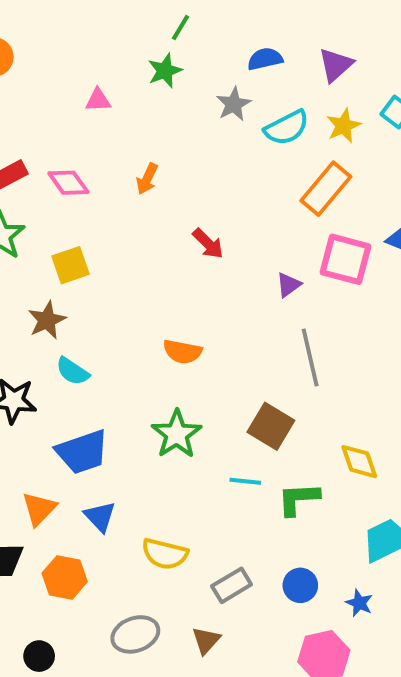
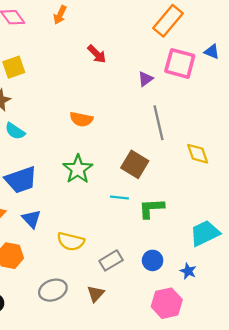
yellow diamond: (359, 462) -> (198, 154), moved

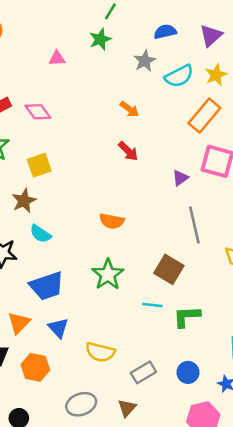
orange arrow: (60, 15) -> (129, 109), moved, turned -78

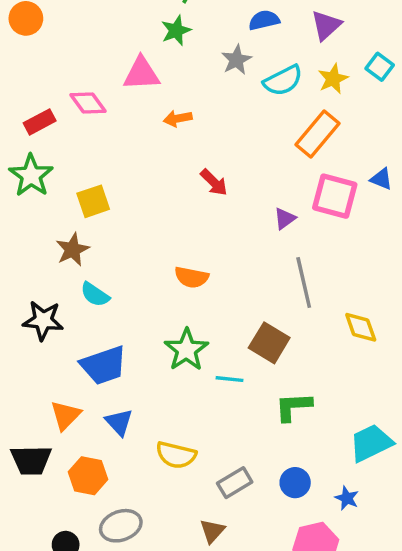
pink triangle: (57, 58) -> (142, 74), moved, size x1.6
orange arrow: (129, 109) -> (178, 118), moved, turned 132
pink diamond: (38, 112) -> (88, 103), moved
cyan line: (152, 305) -> (230, 379), moved
gray ellipse: (81, 404) -> (121, 526), moved

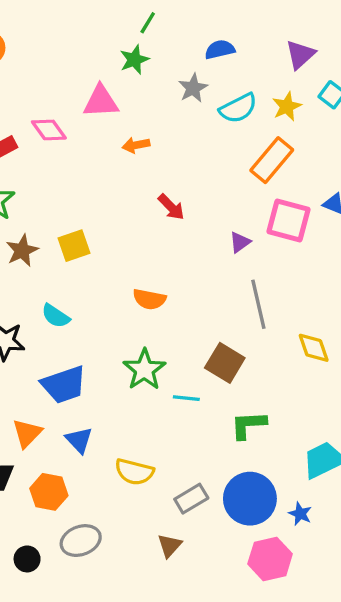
purple triangle: (326, 25) -> (300, 55), moved
yellow square: (93, 201) -> (74, 246), moved
brown star: (72, 250) -> (22, 251), moved
blue circle: (295, 483) -> (250, 499), size x1.8

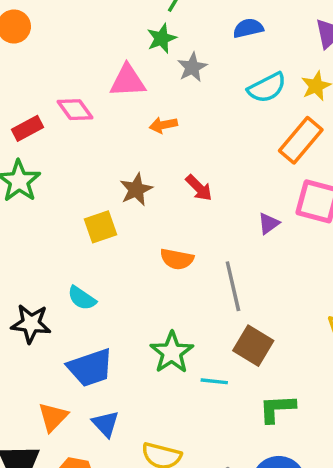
gray star: (193, 88) -> (192, 67), moved
brown star: (22, 251) -> (136, 189), moved
orange semicircle: (149, 299) -> (177, 259), moved
gray line: (258, 304) -> (233, 286), moved

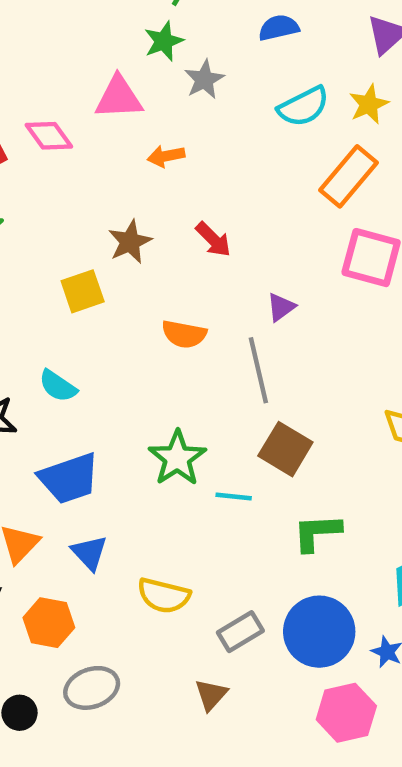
purple triangle: (269, 223) -> (281, 307), moved

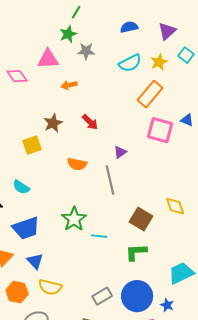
blue semicircle: (279, 28) -> (129, 27), moved
gray star: (204, 80) -> (86, 51), turned 30
brown square: (285, 449) -> (141, 219), moved
yellow semicircle: (164, 596) -> (50, 287), moved

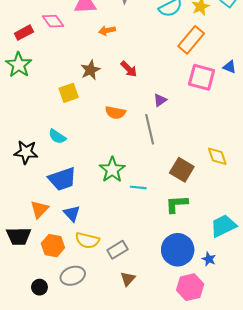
gray rectangle: (102, 296) -> (117, 250), moved

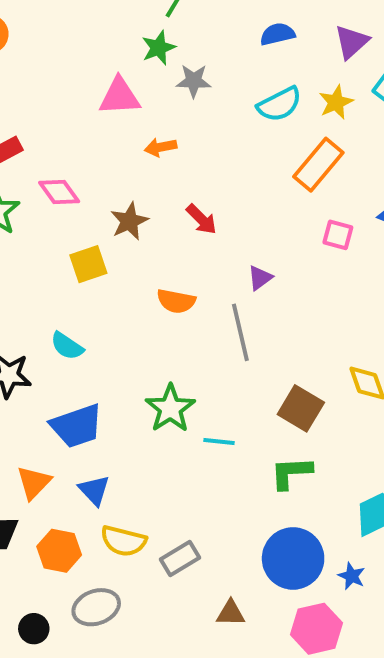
pink diamond: (53, 21) -> (59, 192), moved
pink square: (202, 77) -> (338, 235), size x0.6
brown triangle: (128, 279) -> (231, 613), moved, turned 49

